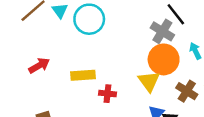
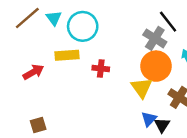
yellow rectangle: (83, 75) -> (67, 55), moved
red cross: (107, 94) -> (101, 68), moved

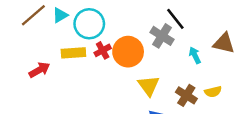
cyan triangle: (54, 18) -> (60, 15), turned 35
orange circle: (156, 66) -> (128, 52), moved
red cross: (101, 68) -> (103, 50), moved, turned -35

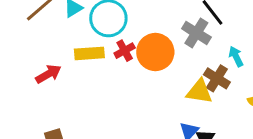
yellow triangle: (149, 86) -> (199, 92), moved, turned -45
brown cross: (186, 95) -> (217, 78), moved

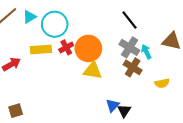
gray cross: (196, 33) -> (129, 47), moved
yellow triangle: (199, 92) -> (93, 71), moved

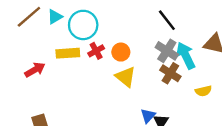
orange circle: (88, 48) -> (121, 52), size x0.6
cyan arrow: (146, 52) -> (186, 56), size x1.6
yellow triangle: (93, 71) -> (126, 77), turned 30

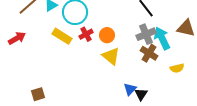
gray cross: (167, 51) -> (146, 34), turned 36
yellow rectangle: (68, 53) -> (62, 36), turned 36
red arrow: (35, 70) -> (17, 38), moved

